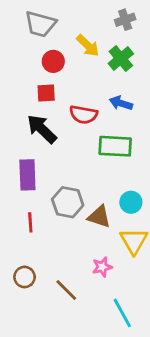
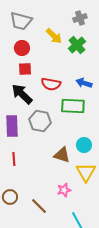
red circle: (53, 61) -> (22, 48), moved
blue arrow: (121, 103) -> (84, 83), moved
gray hexagon: (68, 202) -> (40, 121), moved

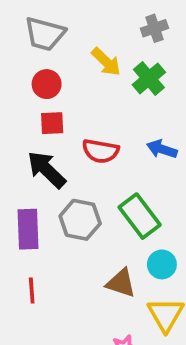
green rectangle: (73, 106) -> (140, 216), moved, turned 50

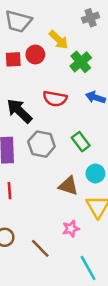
green cross: (149, 78) -> (81, 62), moved
red circle: (47, 84) -> (35, 54), moved
red square: (52, 123) -> (13, 59), moved
green rectangle: (140, 216) -> (81, 142), size x0.7

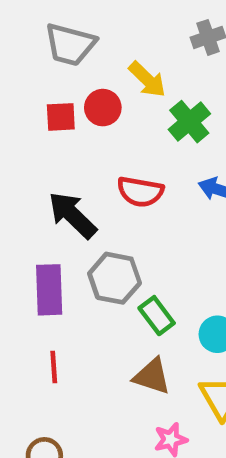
green rectangle: (81, 142) -> (157, 316), moved
brown triangle: (68, 186) -> (152, 376), moved

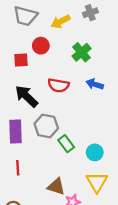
yellow arrow: (147, 80) -> (61, 21), moved, turned 108
red square: (61, 117) -> (21, 60), moved
brown triangle: (152, 376) -> (56, 187), moved

